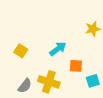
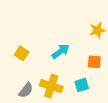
orange square: (76, 66) -> (94, 62), moved
cyan square: (93, 81) -> (82, 85), moved

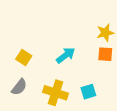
orange square: (94, 62) -> (105, 54), moved
gray semicircle: (26, 90) -> (19, 87), moved

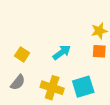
cyan square: (88, 92) -> (83, 87), size x1.5

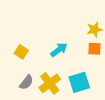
gray semicircle: (18, 82) -> (26, 82), moved
yellow cross: (52, 88) -> (50, 83), turned 35

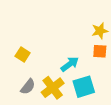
cyan arrow: (59, 50) -> (70, 64), moved

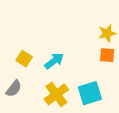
cyan arrow: (70, 64) -> (54, 61), moved
gray semicircle: (28, 87) -> (14, 89), moved

